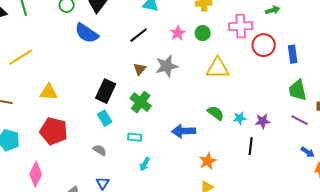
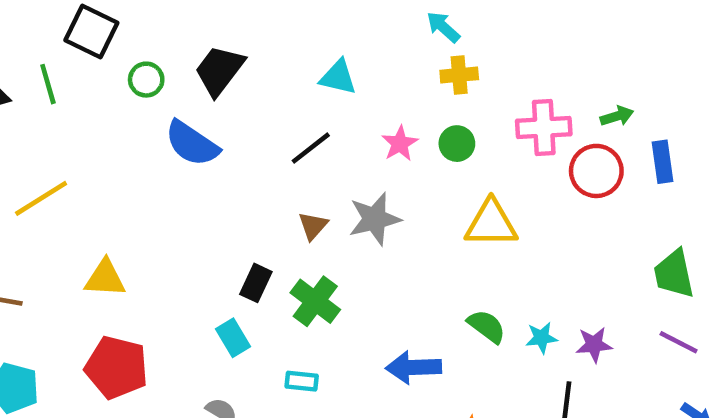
green arrow: (273, 10) -> (617, 116), moved
blue rectangle: (293, 54) -> (663, 162), moved
black rectangle: (106, 91) -> (256, 283), moved, size x0.7

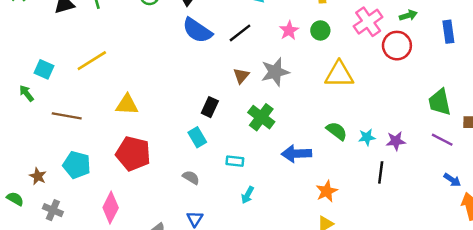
pink cross: (544, 128) -> (368, 22), turned -32
blue semicircle: (192, 144) -> (197, 30), moved
blue rectangle: (663, 162) -> (448, 32), moved
green cross: (315, 301) -> (261, 117), moved

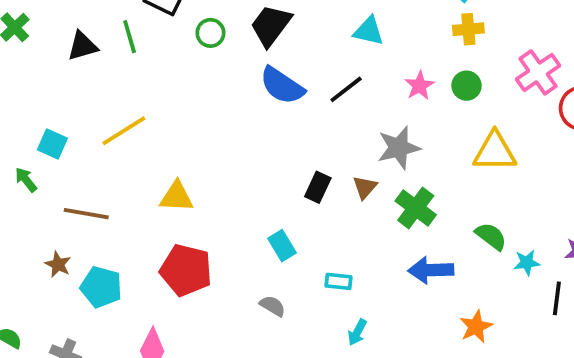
brown triangle: (241, 76) -> (365, 187), moved
black rectangle: (210, 107) -> (318, 187), moved
green cross: (261, 117) -> (416, 208), moved
cyan star: (367, 137) -> (527, 263), moved
brown star: (38, 176) -> (58, 264), moved

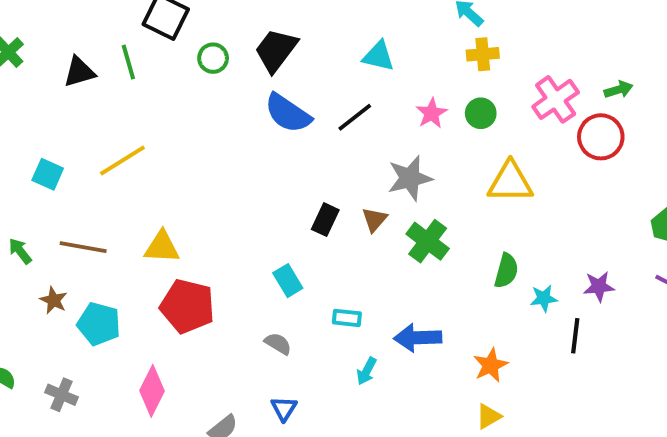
green arrow: (26, 180) -> (20, 251), moved
yellow triangle: (177, 197) -> (162, 247), moved
green semicircle: (491, 236) -> (506, 271), turned 68
blue arrow: (431, 270) -> (418, 338), moved

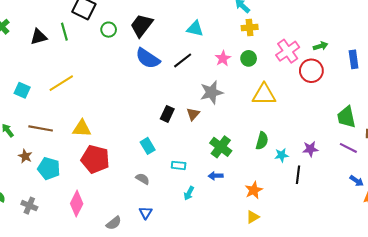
green cross: (428, 241) -> (221, 147), moved
blue arrow: (418, 338) -> (216, 176), size x0.6

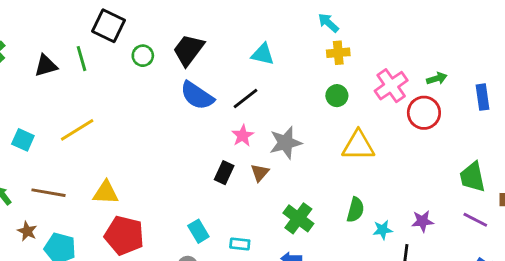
pink star: (223, 58) -> (243, 136), moved
cyan rectangle: (148, 146) -> (198, 231), moved

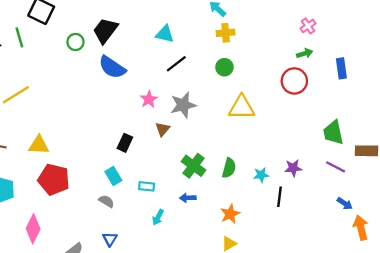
green circle: (143, 56) -> (75, 42), moved
pink cross: (391, 86) -> (308, 26), moved, size x0.6
black line: (246, 98) -> (176, 64), moved
black rectangle: (224, 173) -> (125, 143), moved
green semicircle: (355, 210) -> (229, 168), moved

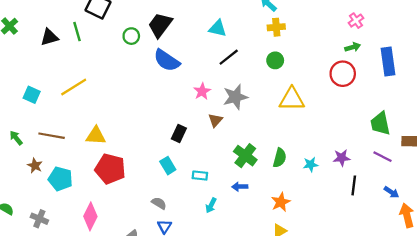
blue rectangle: (341, 68) -> (388, 61), size x1.4
black line: (279, 197) -> (354, 185), moved
gray semicircle: (106, 201) -> (159, 203), moved

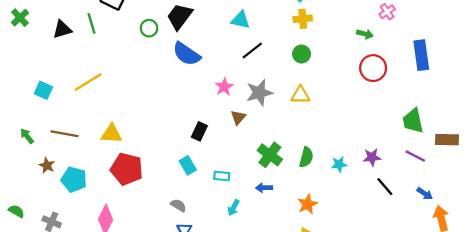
green arrow: (353, 47) -> (365, 34), moved, turned 32
yellow triangle: (292, 99) -> (300, 95), moved, size x0.7
black line: (354, 185) -> (385, 187), turned -48

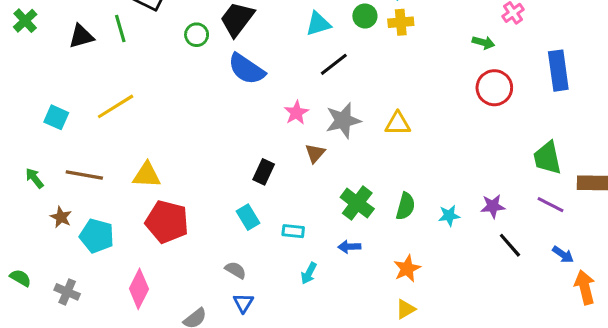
cyan triangle: (241, 20) -> (318, 24), turned -30
green circle: (302, 54) -> (365, 16), moved

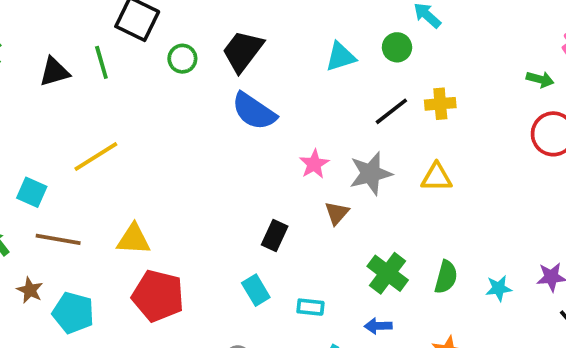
yellow cross: (401, 22) -> (440, 104), moved
green circle: (197, 35) -> (182, 59), moved
black line: (334, 64) -> (391, 111), moved
cyan square: (56, 117) -> (32, 192), moved

